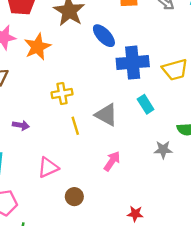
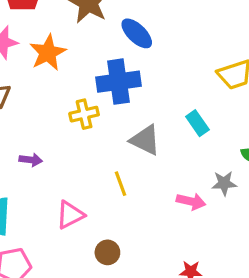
blue cross: (133, 63) -> (119, 82), moved
yellow line: (75, 126) -> (120, 184), moved
pink arrow: (112, 161) -> (191, 201), moved, turned 72

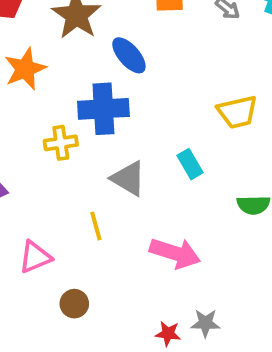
gray star: (224, 183) -> (205, 323), moved
pink arrow: (191, 201) -> (175, 253), size x1.5

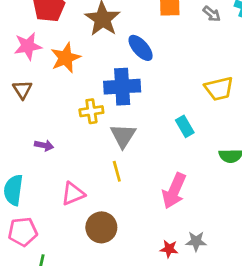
gray triangle: (128, 178) -> (123, 136), moved, turned 32
pink arrow: (175, 253) -> (174, 191), turned 96
brown circle: (74, 304) -> (101, 227), size x1.5

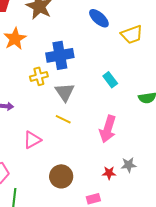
blue ellipse: (141, 48) -> (99, 18), moved
yellow trapezoid: (219, 89) -> (132, 35), moved
yellow line: (117, 171) -> (63, 119), turned -42
brown circle: (101, 227) -> (61, 176), moved

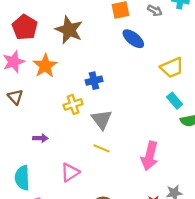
yellow trapezoid: (132, 35) -> (172, 68), moved
blue cross: (60, 55) -> (94, 81), size x0.6
cyan rectangle: (110, 80) -> (175, 101), moved

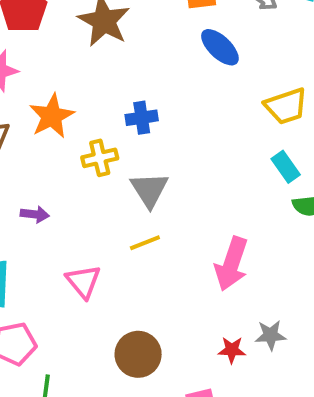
orange star: (45, 66) -> (52, 116), moved
yellow line: (102, 148) -> (145, 243), turned -49
pink triangle: (70, 172) -> (83, 281), turned -42

